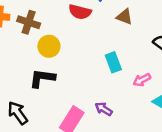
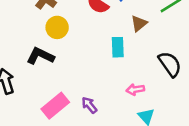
brown triangle: (124, 17) -> (139, 23), turned 42
cyan rectangle: (113, 62) -> (118, 47), moved

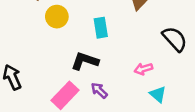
cyan rectangle: (118, 47) -> (101, 28), moved
black L-shape: (40, 56) -> (85, 61), moved

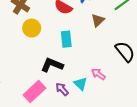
pink arrow: (143, 69) -> (98, 74), turned 48
cyan triangle: (158, 94) -> (81, 84), moved

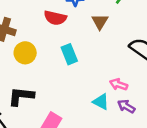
black L-shape: (52, 65) -> (21, 96), moved
purple arrow: (62, 89) -> (126, 106), moved

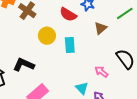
yellow circle: (25, 53) -> (47, 36), moved
pink arrow: (119, 84) -> (101, 72), moved

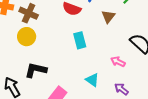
yellow circle: (47, 36) -> (27, 37), moved
cyan triangle: (82, 88) -> (92, 80), moved

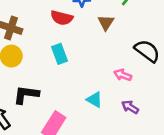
cyan rectangle: (80, 40) -> (59, 54), moved

